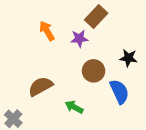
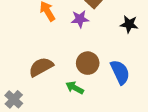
black star: (128, 58) -> (129, 24), moved
brown circle: (94, 71) -> (88, 63), moved

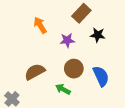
purple star: (80, 19) -> (67, 40), moved
black star: (129, 24) -> (98, 35), moved

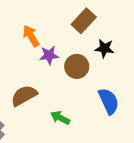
purple star: (67, 40) -> (49, 55), moved
brown circle: (74, 69) -> (77, 66), moved

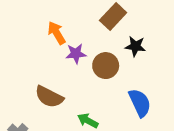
brown semicircle: (24, 96) -> (49, 97), turned -124

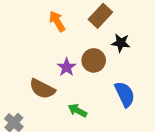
orange arrow: (57, 33) -> (57, 21), moved
purple star: (76, 54) -> (67, 67), moved, turned -30

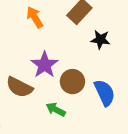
brown circle: (94, 60) -> (72, 82), moved
purple star: (67, 67) -> (45, 65), size x1.4

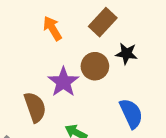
brown circle: (72, 82) -> (95, 66), moved
brown semicircle: (19, 87) -> (35, 107), turned -136

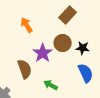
orange arrow: (52, 28) -> (27, 25), moved
black star: (126, 54) -> (83, 48), moved

